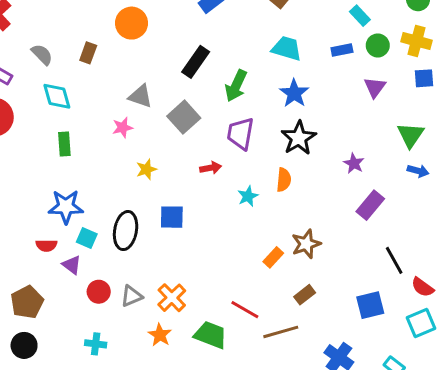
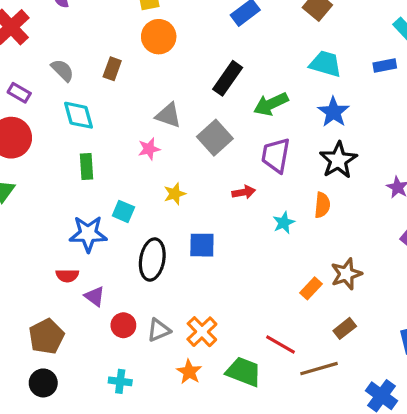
green arrow: (236, 86) -> (271, 104), turned 40
cyan square: (87, 238) -> (123, 211), moved

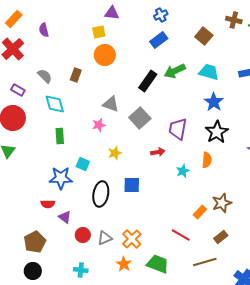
green arrow: (271, 104) -> (175, 71), moved
red line: (281, 344) -> (181, 235), moved

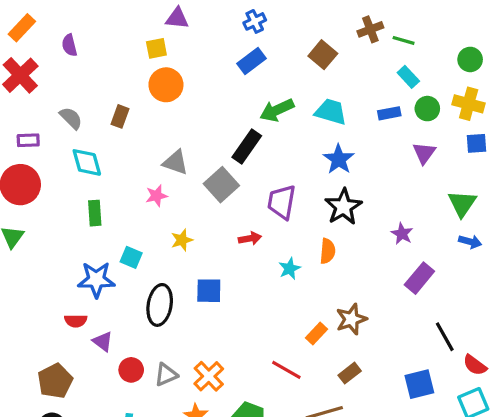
brown cross: (234, 20) -> (370, 29), turned -35
black rectangle: (148, 81) -> (247, 147), moved
purple rectangle: (18, 90) -> (28, 140), turned -32

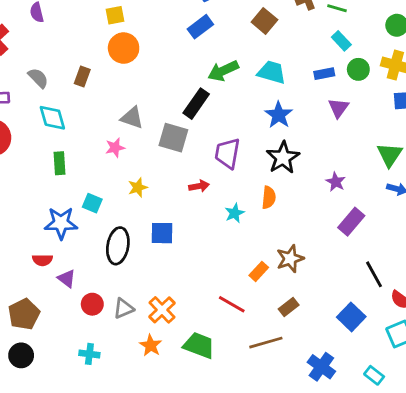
purple triangle: (424, 153) -> (338, 108), moved
gray square: (221, 185) -> (173, 138), turned -32
blue square: (419, 384) -> (351, 317), turned -32

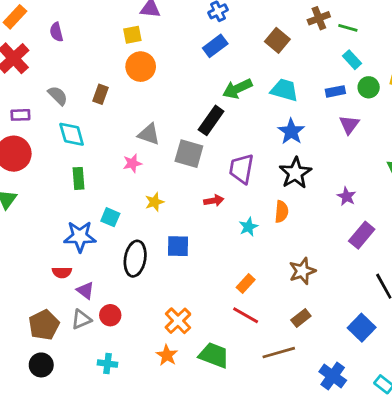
orange rectangle: (259, 271) -> (246, 283), moved
gray triangle: (124, 308) -> (81, 319), moved

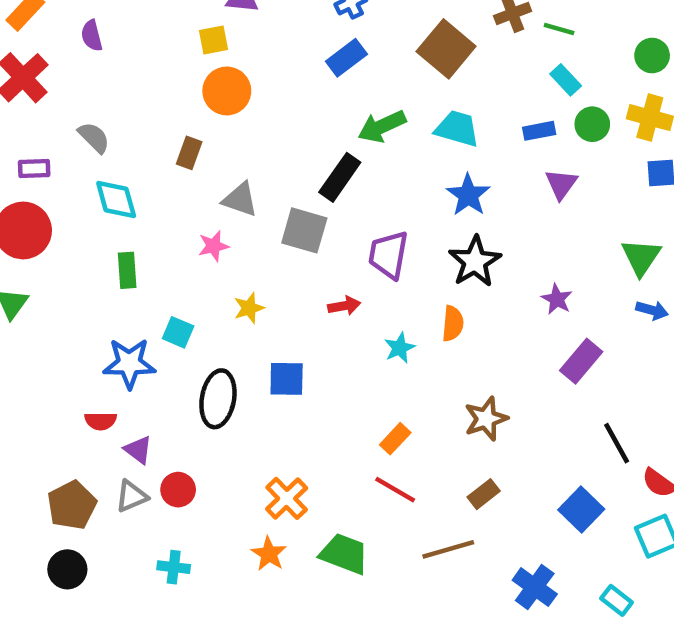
brown square: (277, 40) -> (446, 49), size x1.4
brown rectangle: (101, 94) -> (189, 153), moved

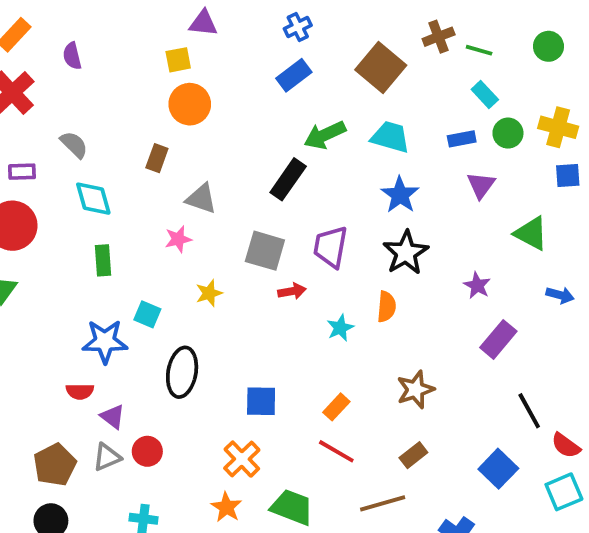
green circle: (652, 56) -> (548, 46), moved
gray square: (304, 230) -> (265, 251), moved
green triangle: (641, 257) -> (531, 233), moved, turned -36
blue square: (287, 379) -> (261, 401), moved

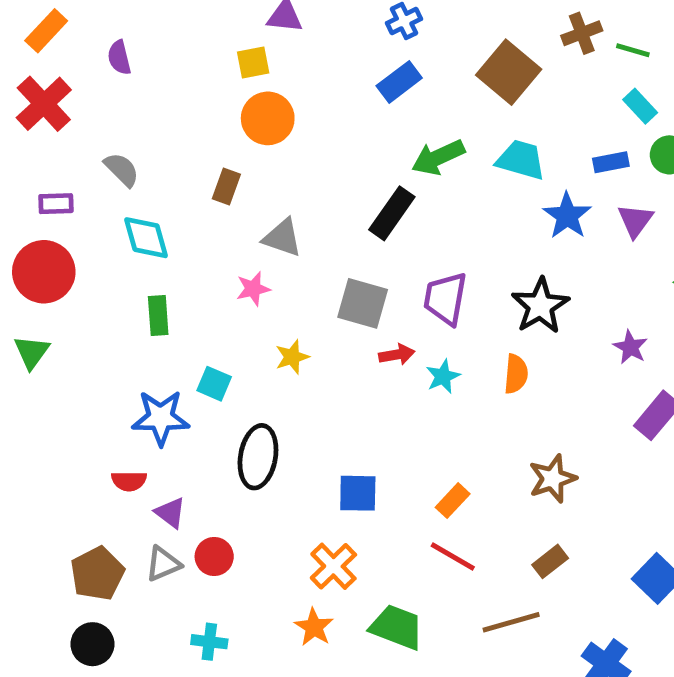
blue star: (400, 195) -> (567, 216), moved
cyan star: (340, 328) -> (443, 376), moved

